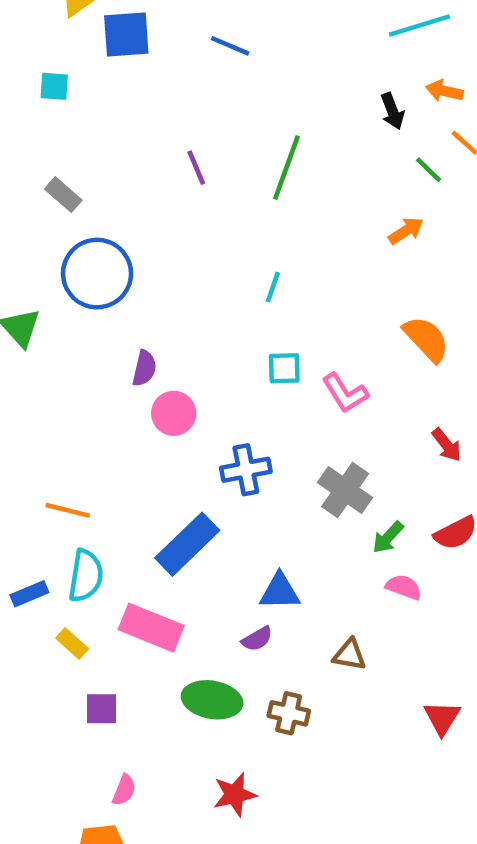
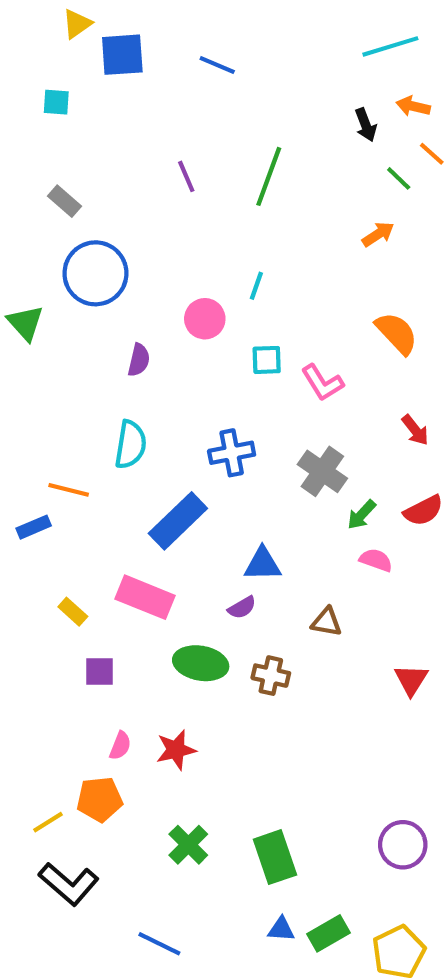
pink circle: (174, 413) -> (205, 319), moved
cyan semicircle: (86, 576) -> (131, 445), moved
blue rectangle: (29, 594) -> (34, 527), moved
red star: (235, 794) -> (176, 750), moved

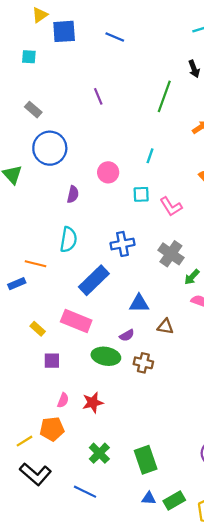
green line: (269, 176) -> (164, 96), moved
cyan line: (256, 286) -> (150, 156), moved
purple semicircle: (242, 607) -> (127, 335), moved
brown triangle: (326, 622) -> (165, 327), moved
blue line: (159, 944) -> (85, 492), moved

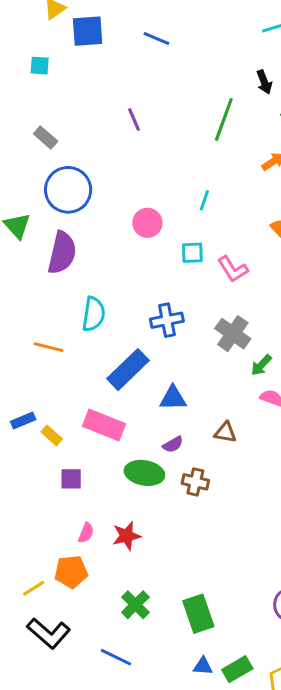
purple semicircle: (73, 194) -> (62, 253), moved, size x1.8
blue rectangle: (17, 284) -> (23, 420), moved
blue triangle: (139, 303) -> (173, 398), moved

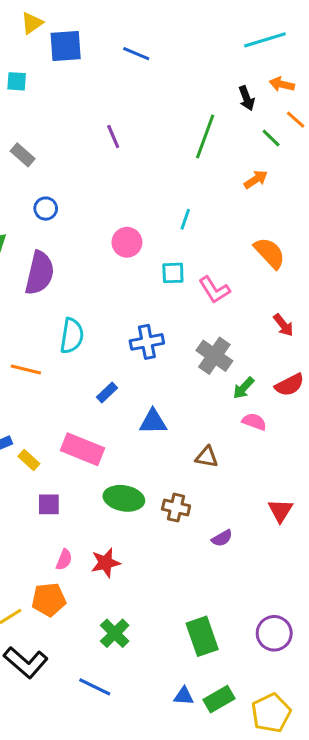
blue circle: (68, 190) -> (46, 209), size x0.5
blue rectangle: (128, 370) -> (107, 393), size x0.5
purple semicircle: (173, 444) -> (222, 538), moved
green rectangle: (198, 614) -> (202, 636), moved

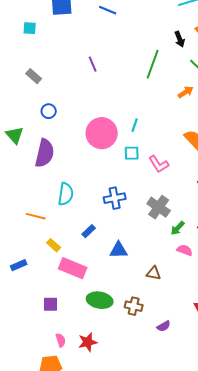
cyan line: (185, 219) -> (135, 125), moved
pink circle: (127, 242) -> (102, 133), size x1.6
yellow rectangle: (29, 460) -> (54, 245), moved
pink semicircle: (64, 560) -> (61, 340), turned -40

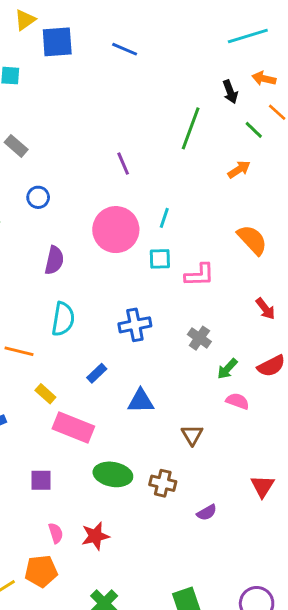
purple line: (93, 64) -> (123, 164), moved
purple semicircle: (45, 153) -> (54, 260), moved, size x0.7
pink L-shape: (159, 164) -> (199, 275), turned -60
gray cross: (159, 207) -> (199, 338), size x0.7
brown triangle: (154, 273) -> (192, 435), turned 49

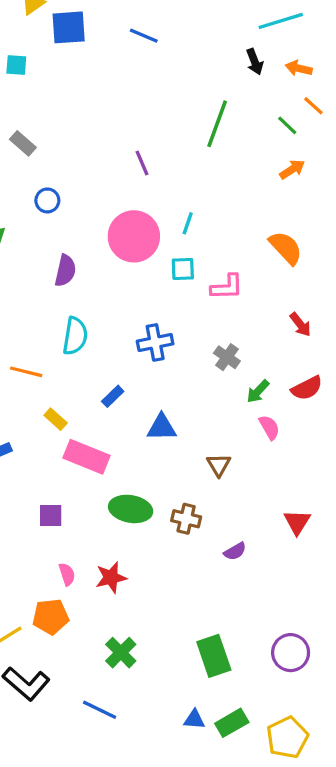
black arrow: (230, 92) -> (255, 62), moved
orange arrow: (239, 169) -> (292, 169), moved
pink semicircle: (238, 401) -> (269, 427), turned 40

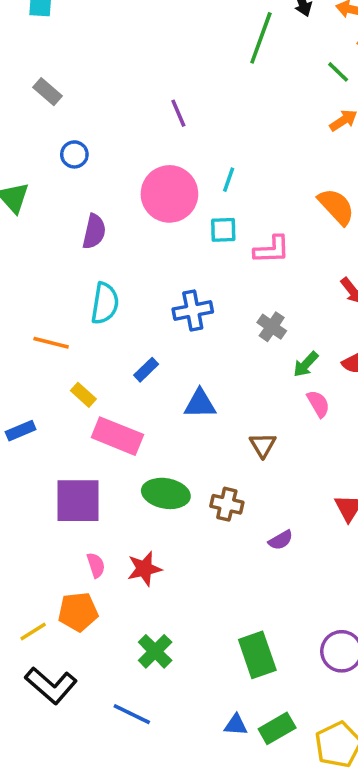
green line: (217, 124) -> (261, 38), moved
purple square: (51, 515) -> (78, 501), size x1.8

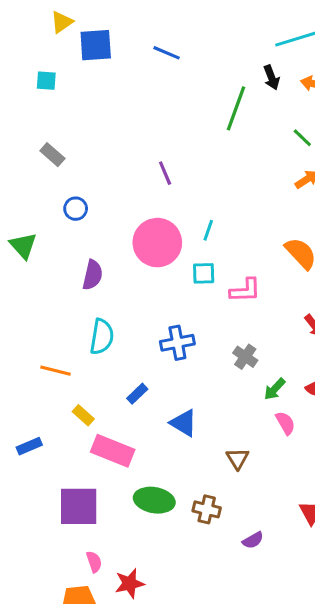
blue triangle: (200, 404) -> (184, 423), turned 32
red star: (144, 569) -> (130, 583), moved

